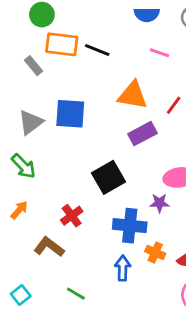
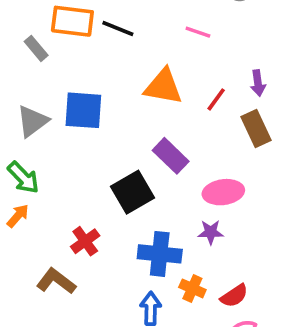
purple rectangle: (142, 134) -> (171, 156), moved, turned 72
purple star: (159, 203) -> (211, 232), moved
orange arrow: (19, 210) -> (18, 216), moved

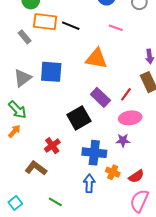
red line: (216, 99) -> (126, 94), moved

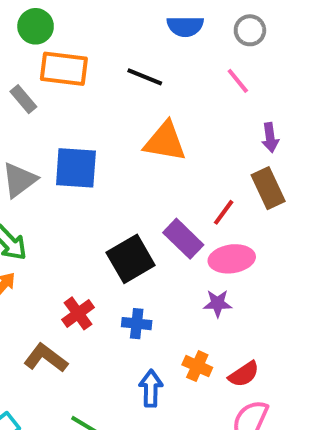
black line: (71, 26) -> (145, 77), moved
pink line: (116, 28) -> (238, 81), moved, turned 32
purple rectangle: (100, 97) -> (183, 239), moved
blue cross: (94, 153) -> (137, 324), moved, size x0.6

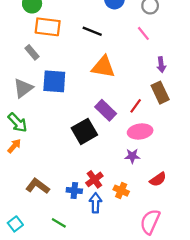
gray rectangle: (23, 99) -> (32, 52), moved
purple rectangle: (183, 239) -> (106, 110), moved
red cross: (78, 313) -> (94, 179), moved
blue cross: (137, 324) -> (74, 191), moved
red semicircle: (244, 374) -> (158, 179), moved

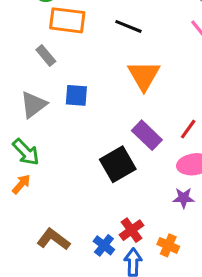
orange triangle: (103, 67) -> (144, 75), turned 50
blue square: (54, 81) -> (76, 95), size x0.7
blue cross: (74, 191) -> (104, 245), turned 32

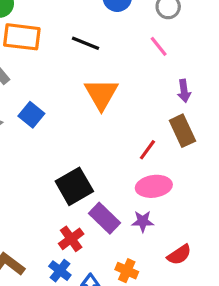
blue square: (76, 95) -> (31, 115), turned 35
purple rectangle: (147, 135) -> (105, 218), moved
red cross: (132, 230) -> (71, 239), moved

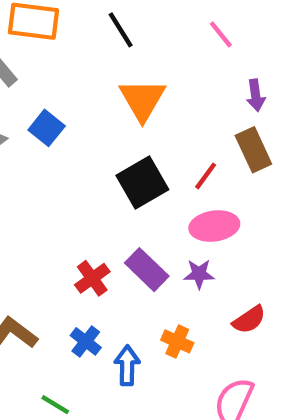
black line: (85, 43) -> (121, 30), turned 36
black square: (74, 186) -> (142, 182), moved
red cross: (71, 239) -> (92, 278), moved

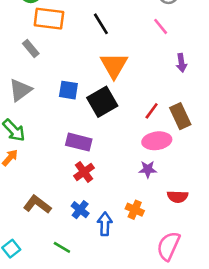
blue square: (47, 128) -> (68, 90), moved, turned -30
brown rectangle: (253, 150) -> (180, 116), moved
black square: (142, 182) -> (102, 102), moved
purple rectangle: (147, 270) -> (79, 142), moved, turned -30
red semicircle: (249, 320) -> (178, 197), turned 36

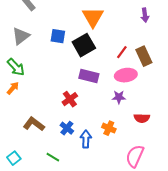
purple rectangle: (79, 142) -> (89, 76), moved

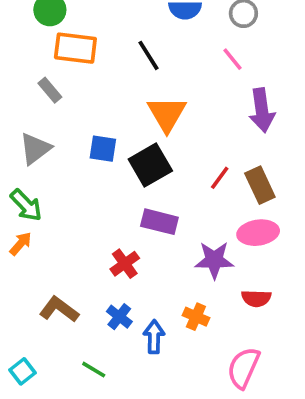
purple arrow: (145, 15) -> (262, 110), size x1.6
pink ellipse: (126, 75) -> (258, 233), moved
purple star: (119, 97) -> (214, 260), size x1.5

